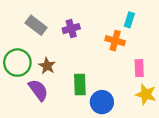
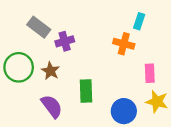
purple cross: (71, 29) -> (65, 41), moved
purple semicircle: (38, 90) -> (52, 106), moved
blue circle: (102, 102) -> (124, 111), moved

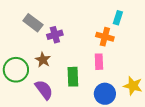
green circle: (19, 67) -> (16, 70), moved
pink rectangle: (150, 73) -> (99, 62), moved

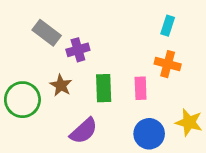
orange cross: (105, 37) -> (168, 64), moved
green rectangle: (73, 77) -> (104, 88), moved
purple semicircle: (44, 90) -> (84, 131), moved, turned 85

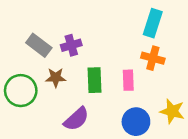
cyan rectangle: (168, 26) -> (153, 23), size x1.5
gray rectangle: (47, 33) -> (39, 45), moved
brown star: (61, 85) -> (56, 78), turned -30

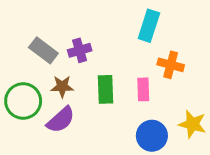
cyan rectangle: (153, 23) -> (149, 26), moved
purple semicircle: (76, 119) -> (61, 120), moved

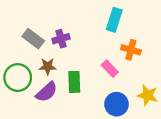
green rectangle: (106, 89) -> (74, 82), moved
pink rectangle: (143, 89) -> (110, 69), turned -42

